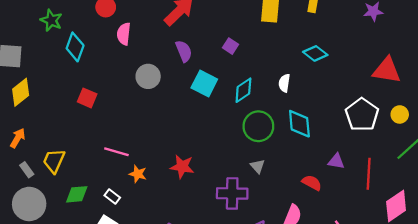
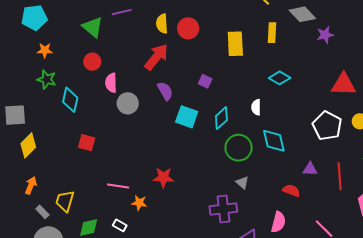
gray circle: (148, 76) -> (128, 103), moved
red star: (182, 167) -> (163, 177), moved

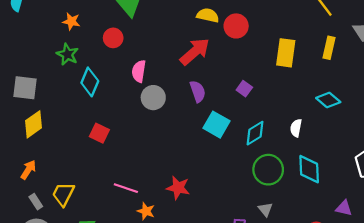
yellow semicircle: (162, 24) -> (208, 15), turned 96
red circle: (92, 62) -> (113, 38), moved

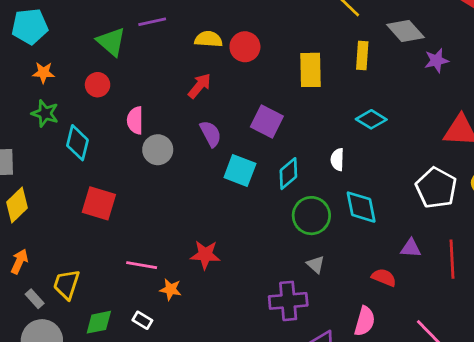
red arrow: (195, 52) -> (200, 86), size x0.7
purple square: (244, 89) -> (267, 121), size x1.6
red square: (99, 133) -> (99, 203), size x1.4

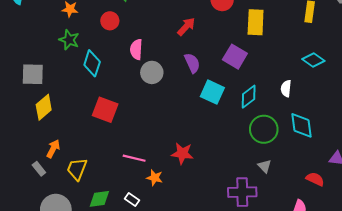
yellow rectangle: (310, 70) -> (256, 22), moved
orange arrow: (19, 261) -> (53, 149), moved
gray rectangle: (35, 299) -> (39, 169), moved

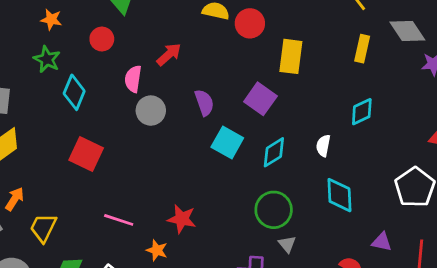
red arrow: (186, 27) -> (169, 54), moved
cyan diamond: (313, 60) -> (362, 112), turned -65
green circle: (264, 129) -> (274, 210), moved
orange star: (155, 178) -> (157, 250), moved

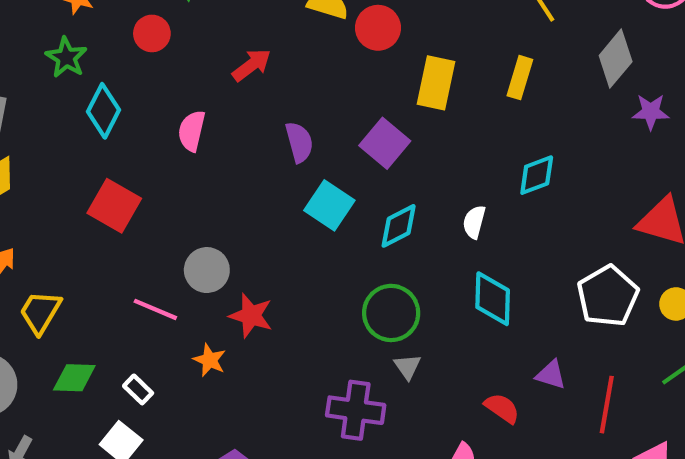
gray diamond: (407, 31) -> (616, 59), turned 69
yellow rectangle: (362, 49) -> (520, 78), moved
pink semicircle: (133, 79) -> (192, 131), moved
gray circle: (151, 111) -> (207, 270), moved

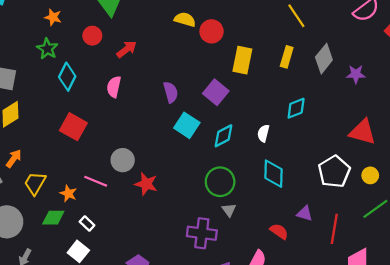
gray diamond: (616, 59) -> (324, 59), moved
red arrow: (252, 65) -> (127, 49), moved
orange star: (210, 360) -> (68, 193), moved

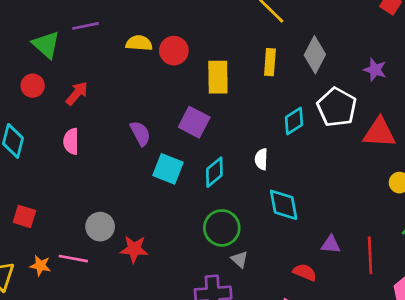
purple star: (356, 74) -> (375, 70), moved, turned 30
red square: (73, 127) -> (24, 216), moved, size x0.7
white pentagon: (334, 172) -> (337, 107), moved
orange star: (68, 193) -> (40, 266), moved

